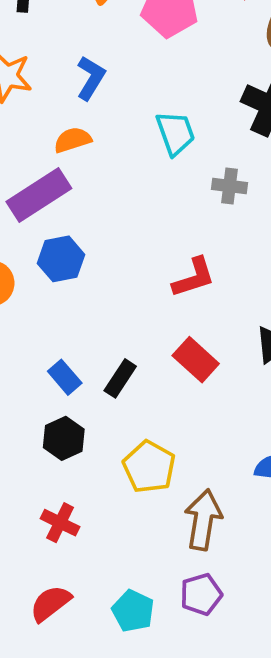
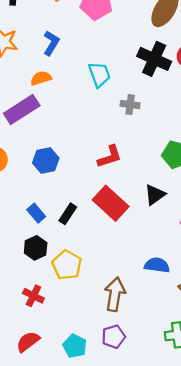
blue hexagon: (61, 259) -> (46, 161), moved
red rectangle: (196, 360) -> (111, 203), size x1.4
yellow pentagon: (149, 467) -> (67, 265), moved

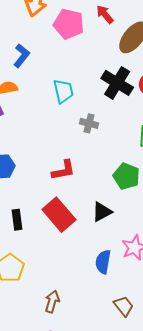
black rectangle: (68, 214) -> (17, 220), turned -48
blue semicircle: (157, 265) -> (103, 262), moved, turned -95
brown arrow: (115, 294) -> (52, 301), size x0.7

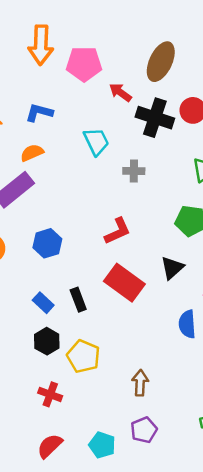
red arrow: (105, 14) -> (120, 92), moved
blue L-shape: (22, 56) -> (39, 112), turned -100

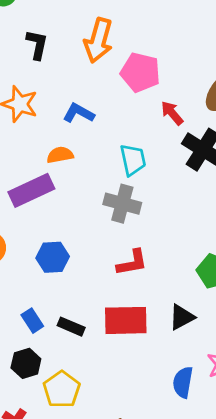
gray cross: (134, 171) -> (122, 204), moved, size x1.5
red rectangle: (124, 283) -> (126, 320), turned -51
black rectangle: (78, 300) -> (71, 327), turned -60

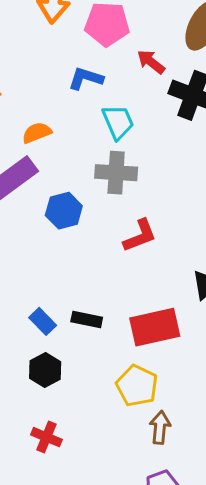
blue L-shape: (79, 113) -> (86, 78), moved
blue hexagon: (53, 257) -> (64, 211), moved
red rectangle: (126, 320) -> (155, 327), moved
yellow pentagon: (62, 389) -> (137, 386), moved

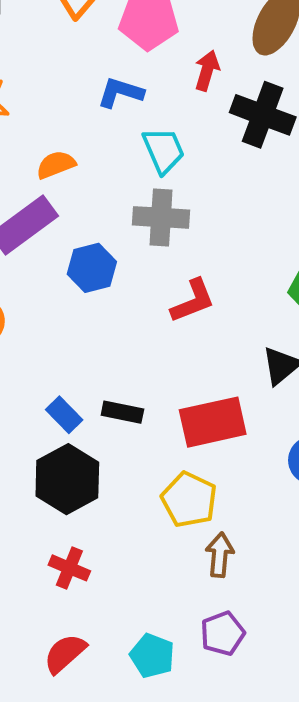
red arrow: (151, 62) -> (207, 71), turned 68
black hexagon: (45, 370) -> (67, 479), size x1.5

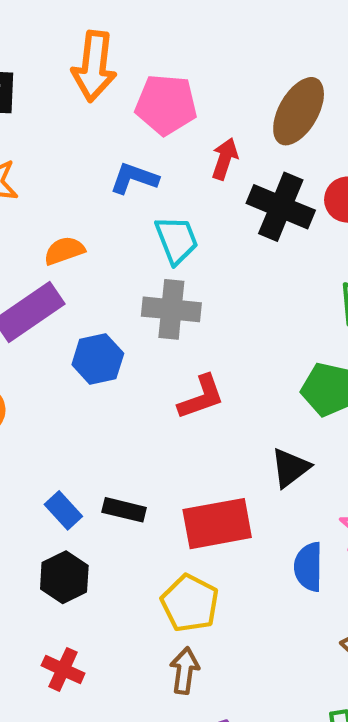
black hexagon: (67, 479) -> (64, 577), size x0.7
brown arrow: (220, 555) -> (185, 671), moved

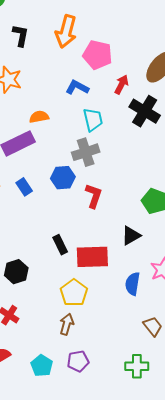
gray cross: (171, 309) -> (86, 152), turned -32
blue hexagon: (98, 359) -> (63, 178), moved
red L-shape: (201, 397) -> (94, 196), turned -60
blue rectangle: (63, 510) -> (24, 187), moved
black rectangle: (124, 510) -> (60, 245), moved, turned 42

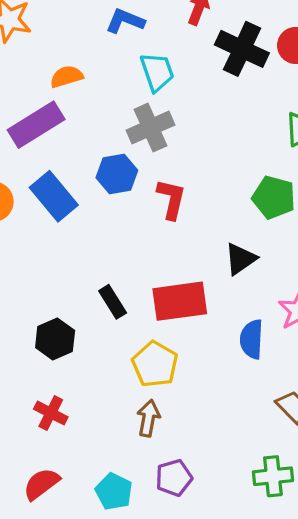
blue rectangle: (24, 187) -> (54, 196), size x1.6
black rectangle: (60, 245) -> (113, 302), moved

